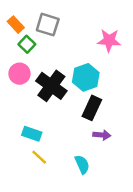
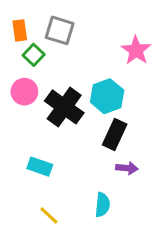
orange rectangle: (16, 25) -> (20, 30), turned 35
pink star: (109, 40) -> (136, 50), turned 30
yellow line: (39, 157) -> (49, 216), moved
cyan semicircle: (82, 164) -> (102, 205), turned 30

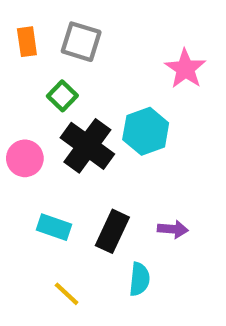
green square: (34, 55) -> (62, 96), moved
pink circle: (24, 92) -> (25, 158), moved
black rectangle: (115, 134) -> (112, 231), moved

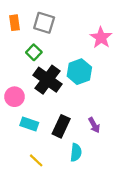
pink circle: (25, 158) -> (14, 97), moved
purple arrow: (173, 229) -> (94, 125), turned 56

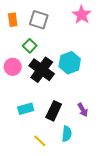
pink star: (101, 38) -> (82, 15), moved
pink circle: (14, 97) -> (13, 67), moved
cyan rectangle: (29, 124) -> (26, 109), turned -35
yellow line: (36, 160) -> (40, 141), moved

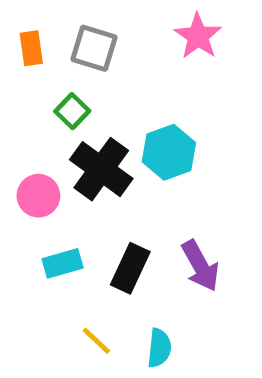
pink circle: (13, 67) -> (38, 196), moved
purple arrow: (83, 110) -> (200, 266), size x1.5
cyan semicircle: (67, 134) -> (159, 348), moved

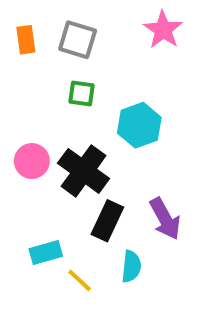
green square: (72, 111) -> (82, 93), moved, turned -36
black cross: (101, 169) -> (84, 171), moved
cyan rectangle: (63, 263) -> (46, 252), moved
cyan semicircle: (159, 348) -> (131, 266), moved

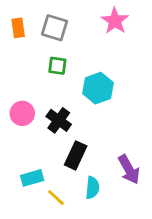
black cross: (84, 171) -> (59, 120), size x0.7
purple arrow: (165, 219) -> (129, 169), moved

